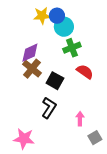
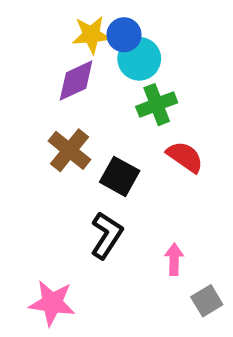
purple diamond: (30, 53) -> (76, 81), moved

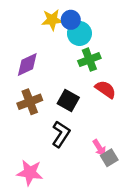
purple diamond: (76, 81) -> (27, 65), moved
brown cross: (69, 150) -> (30, 102), moved, turned 30
pink arrow: (174, 259) -> (99, 148), turned 147
gray square: (207, 301) -> (109, 158), moved

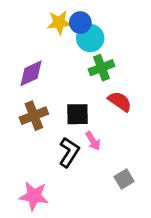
black square: (68, 101) -> (78, 114), turned -30
pink arrow: (99, 148) -> (93, 141), moved

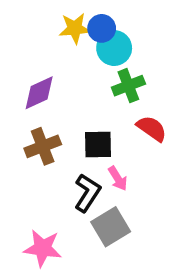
gray square: (124, 179) -> (111, 227), moved, size x1.5

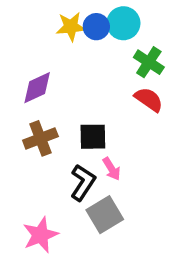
cyan circle: (114, 48) -> (123, 23), moved
green cross: (128, 86) -> (149, 62), moved, turned -36
red semicircle: (152, 128) -> (149, 99), moved
pink star: (43, 248) -> (40, 235), turned -30

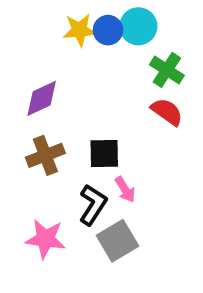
pink star: (40, 235) -> (45, 239), moved, turned 30

